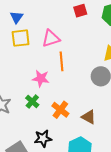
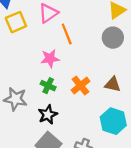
orange cross: (60, 110) -> (80, 86), turned 30
black star: (43, 138) -> (48, 115), moved

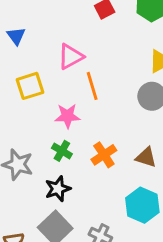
yellow square: (16, 22) -> (30, 86), moved

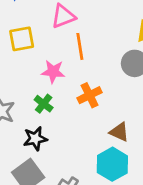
orange cross: (104, 155) -> (89, 95), moved
brown triangle: (146, 157) -> (119, 132), moved

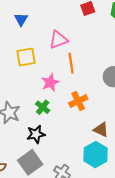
pink star: (53, 72) -> (50, 82), turned -30

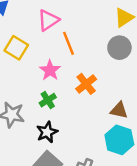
yellow square: (26, 57) -> (16, 48), turned -36
green cross: (43, 107) -> (48, 100), turned 32

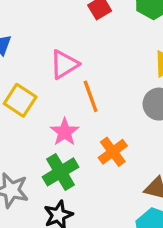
green cross: (48, 100) -> (60, 172), size x1.5

